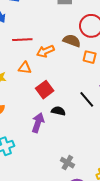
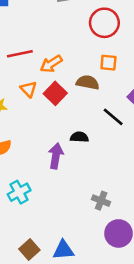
brown semicircle: (72, 41) -> (88, 82), moved
orange triangle: (25, 68) -> (29, 89), turned 48
red square: (45, 90) -> (55, 93), moved

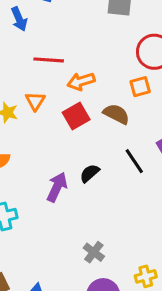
orange square: (108, 63) -> (140, 87), moved, turned -36
orange triangle: (29, 89) -> (35, 101), moved
black semicircle: (79, 137) -> (90, 173), turned -60

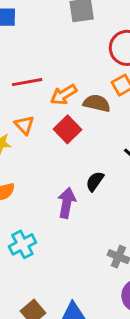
brown semicircle: (116, 114) -> (97, 103), moved

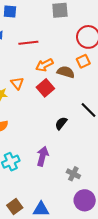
red line: (27, 82) -> (28, 43), moved
purple arrow: (67, 203) -> (43, 156), moved

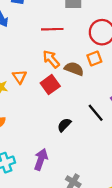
red line: (28, 43) -> (52, 29), moved
orange arrow: (44, 65) -> (51, 59), turned 72

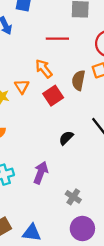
orange arrow: (51, 59) -> (44, 69), moved
brown semicircle: (74, 69) -> (78, 80), turned -102

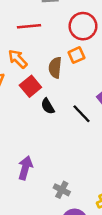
black semicircle: (66, 138) -> (48, 106), moved, turned -70

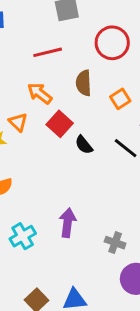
orange square: (76, 55) -> (120, 99), moved
brown semicircle: (55, 68) -> (84, 83), moved

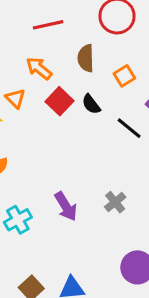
black semicircle: (84, 145) -> (91, 104), moved
purple arrow: (68, 223) -> (66, 206), turned 140
gray cross: (115, 243) -> (115, 202), moved, turned 30

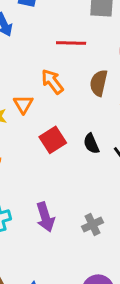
red square: (59, 101) -> (53, 140), moved
black semicircle: (91, 104) -> (91, 144), moved

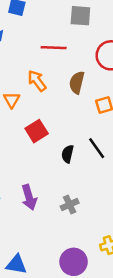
black semicircle: (91, 144) -> (68, 154), moved, turned 36

